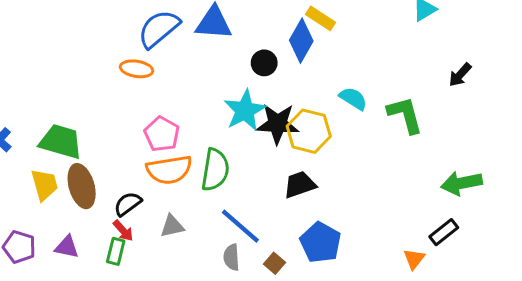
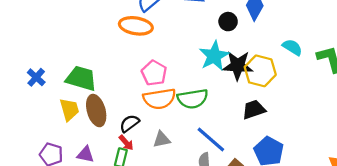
orange ellipse: (137, 69) -> (136, 26), size x1.4
green semicircle: (215, 170) -> (193, 99), turned 72

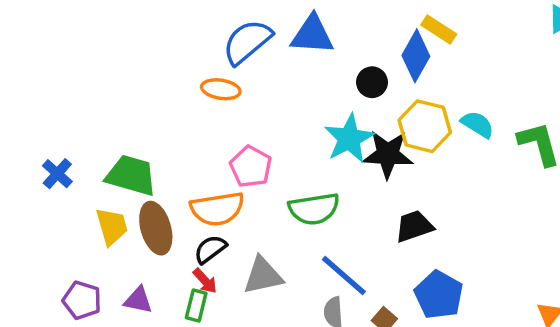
orange ellipse: (136, 26) -> (221, 89), size x0.7
yellow hexagon: (260, 71) -> (425, 126), moved
orange semicircle: (159, 99) -> (217, 209), moved
gray triangle: (162, 139) -> (263, 276), size x1.4

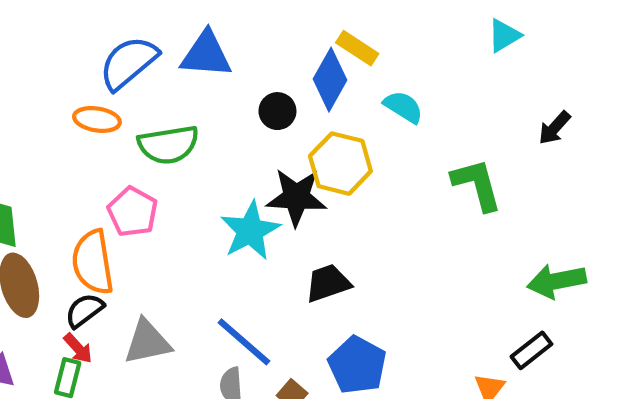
cyan semicircle: (477, 124) -> (403, 107), moved
cyan star: (349, 138) -> (250, 231), moved
orange semicircle: (217, 209) -> (93, 262), turned 90
green semicircle: (314, 209) -> (168, 145), moved

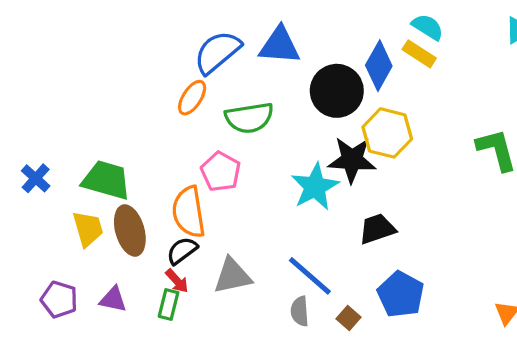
yellow rectangle: (357, 48) -> (419, 54), moved
cyan semicircle: (403, 107) -> (428, 27), moved
black circle: (277, 111) -> (337, 91), size x1.8
orange ellipse: (97, 119) -> (192, 98), turned -66

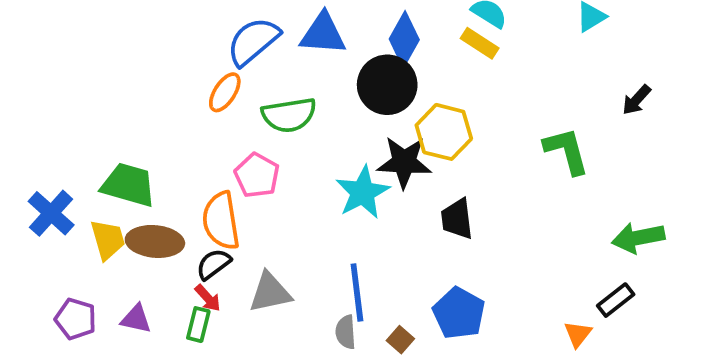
blue diamond: (379, 66) -> (404, 39), moved
blue cross: (36, 178) -> (51, 213), moved, size x1.4
black trapezoid: (377, 229) -> (457, 219), moved, turned -78
brown ellipse: (130, 230) -> (155, 241), turned -69
blue line: (310, 276) -> (357, 292), turned 42

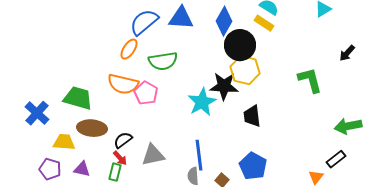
black circle: (387, 85) -> (240, 45), moved
orange semicircle: (221, 221) -> (123, 84), moved, turned -68
yellow trapezoid: (108, 240) -> (64, 142), moved, turned -70

